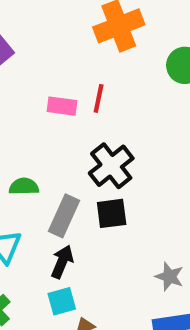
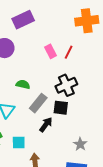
pink rectangle: (62, 106) -> (51, 51), turned 40
black arrow: (62, 262) -> (46, 125), moved
cyan square: (62, 301) -> (19, 142), moved

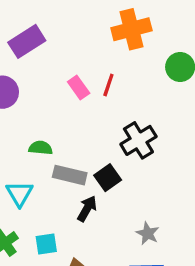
black cross: (66, 85) -> (138, 140), moved
gray rectangle: (38, 103) -> (70, 175), turned 72
black square: (61, 108) -> (108, 178), turned -35

